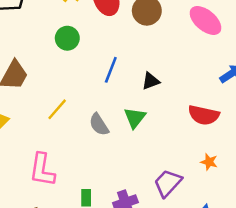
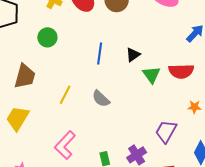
green circle: (67, 38) -> (47, 37), moved
green triangle: (135, 118) -> (151, 75), moved
pink L-shape: (42, 170) -> (65, 145), turned 48

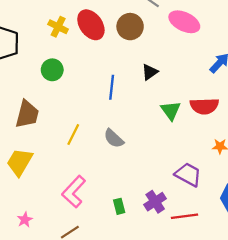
black triangle: (133, 55) -> (150, 72), moved
purple trapezoid: (166, 131) -> (188, 174), turned 90

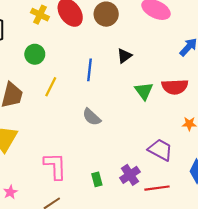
yellow line: (73, 135) -> (51, 87), moved
pink L-shape: (74, 192) -> (55, 166), turned 136

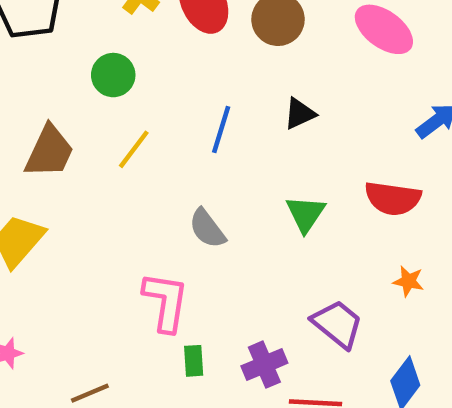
green triangle: (144, 91) -> (306, 214), moved
pink L-shape: (55, 166) -> (166, 302), moved

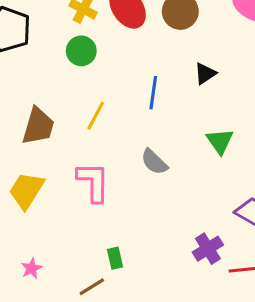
green circle: (113, 75) -> (81, 51), moved
pink L-shape: (166, 302) -> (93, 182), moved
green rectangle: (194, 361) -> (115, 258), moved

